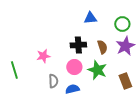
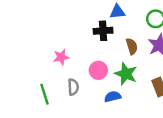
black cross: (78, 45) -> (103, 31), moved
green line: (14, 70) -> (44, 94), moved
blue semicircle: (72, 89) -> (113, 97), moved

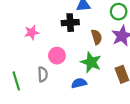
pink star: (61, 57) -> (32, 33), moved
pink circle: (98, 70) -> (57, 56), moved

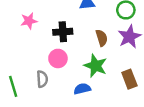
black cross: (70, 23) -> (63, 32), moved
pink star: (32, 33) -> (29, 21), moved

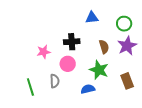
pink star: (29, 21) -> (44, 52), moved

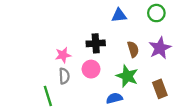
green circle: (124, 24) -> (156, 13), moved
gray semicircle: (55, 81) -> (64, 76), moved

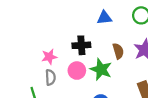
green star: (127, 76) -> (101, 69), moved

